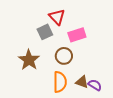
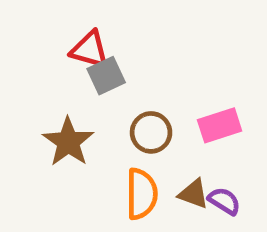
red triangle: (57, 17) -> (90, 50), moved, turned -30
pink rectangle: (77, 35) -> (220, 125), moved

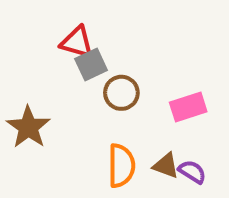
brown circle: (151, 132) -> (121, 93), moved
brown star: (68, 142) -> (28, 127), moved

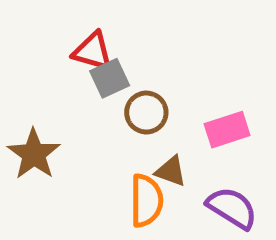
brown triangle: (166, 166) -> (171, 171), moved
purple semicircle: (192, 172) -> (232, 208), size x1.5

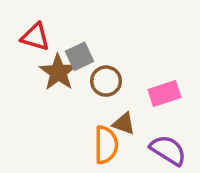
red triangle: (93, 51) -> (35, 37), moved
brown star: (34, 154) -> (58, 72), moved

